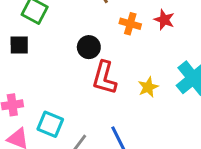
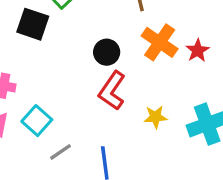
orange cross: (130, 24) -> (160, 42), size x1.5
black square: (19, 45) -> (33, 24), size x1.4

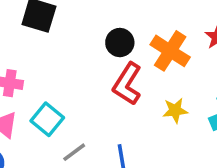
orange cross: (160, 42) -> (170, 51), moved

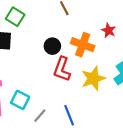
yellow star: (175, 110) -> (93, 78), size x1.6

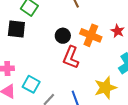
red star: (109, 30) -> (118, 31), moved
yellow star: (93, 78) -> (105, 88), moved

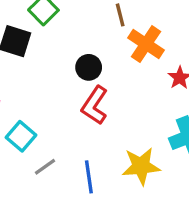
orange cross: (91, 35) -> (146, 44), moved

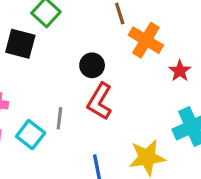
gray line: (45, 167) -> (59, 118), moved, turned -45

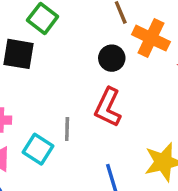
black circle: (92, 65) -> (112, 58), moved

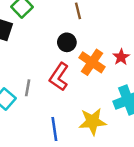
orange cross: (151, 38) -> (92, 62), moved

